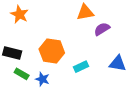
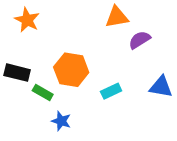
green rectangle: (22, 74) -> (43, 93), moved
blue star: (42, 79) -> (61, 121), moved

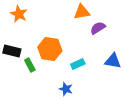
green rectangle: (43, 93) -> (30, 65), turned 32
blue star: (61, 121) -> (66, 89), moved

